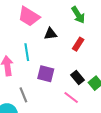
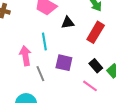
red rectangle: (78, 44) -> (96, 32), size x1.5
gray line: (23, 95) -> (40, 74), moved

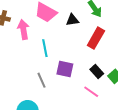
black triangle: (68, 23) -> (72, 20), moved
pink arrow: (25, 56) -> (23, 30), moved

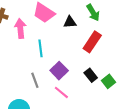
purple square: (65, 69) -> (59, 71), turned 30
pink line: (91, 92) -> (61, 92), moved

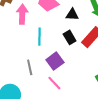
black rectangle: (91, 75) -> (70, 37), moved

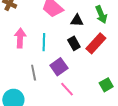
pink arrow: (22, 14) -> (20, 38), moved
pink line: (54, 83) -> (67, 89), moved

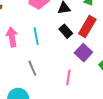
purple square: (59, 67) -> (83, 53), moved
pink line: (67, 89) -> (68, 77), turned 63

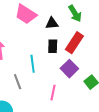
black rectangle: (66, 31) -> (53, 46), turned 40
cyan line: (36, 36) -> (33, 64), moved

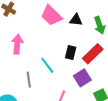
black triangle: (52, 23) -> (76, 20), moved
cyan line: (33, 64) -> (47, 65), turned -42

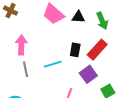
cyan line: (47, 65) -> (53, 64), turned -66
gray line: (29, 80) -> (26, 69), moved

